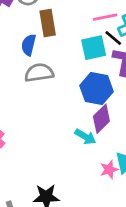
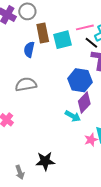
cyan square: (94, 48) -> (62, 40), moved
gray semicircle: (39, 73) -> (26, 84), moved

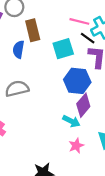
pink line: (85, 27) -> (79, 21), turned 30
cyan square: (62, 40) -> (63, 49), moved
pink star: (91, 140) -> (76, 146), moved

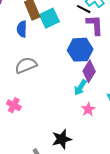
cyan square: (63, 49) -> (49, 18), moved
cyan arrow: (71, 121) -> (80, 88), turned 105

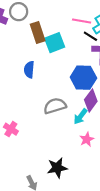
blue semicircle: (22, 29) -> (29, 70), moved
gray semicircle: (26, 65) -> (55, 106), moved

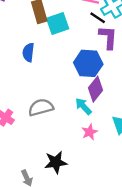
gray semicircle: (55, 106) -> (41, 107), moved
cyan arrow: (80, 116) -> (83, 106), turned 98

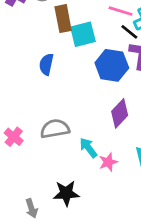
blue hexagon: (88, 63) -> (112, 65), moved
cyan arrow: (83, 106) -> (88, 148), moved

